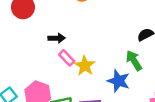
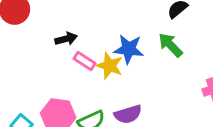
blue star: (119, 81) -> (129, 49), moved

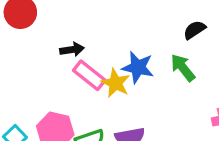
pink rectangle: (84, 61) -> (89, 75), size x1.4

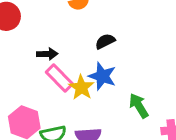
black semicircle: (194, 30) -> (105, 41), moved
green arrow: (183, 68) -> (139, 106), moved

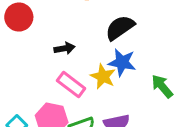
black semicircle: (105, 41) -> (120, 28), size x1.5
pink rectangle: (59, 78) -> (71, 85), moved

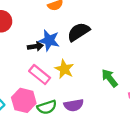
blue star: (122, 62) -> (49, 40), moved

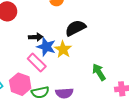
blue star: (49, 40) -> (46, 47), moved
yellow star: (64, 69) -> (63, 49), moved

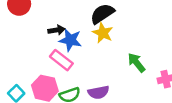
yellow star: (63, 49) -> (103, 33), moved

